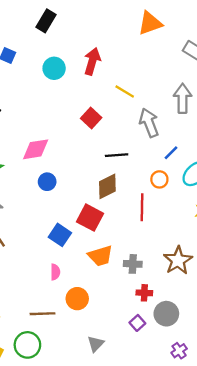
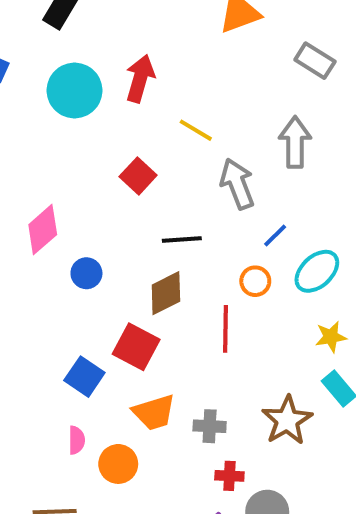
cyan circle: (54, 68) -> (75, 90), size x1.4
pink diamond: (36, 149) -> (43, 230), turned -32
blue circle: (47, 182) -> (86, 273), moved
orange circle: (77, 299) -> (118, 464), moved

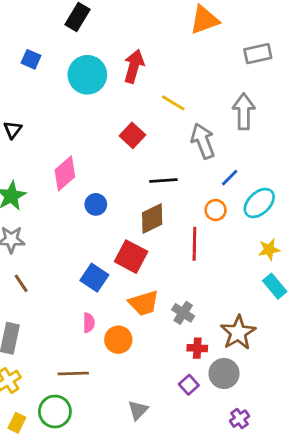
gray rectangle: (315, 61) -> (258, 54), turned -44
brown star: (287, 420) -> (238, 333), moved
gray cross: (210, 426) -> (183, 313), turned 30

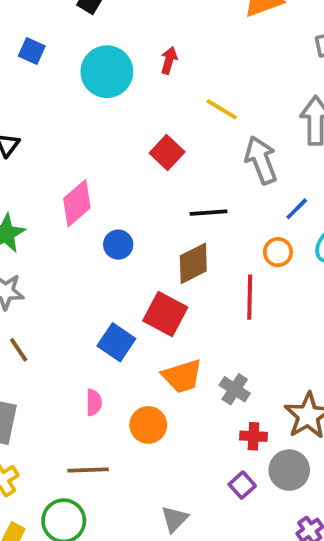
red arrow: (134, 66) -> (169, 60), size x0.6
pink semicircle: (89, 323) -> (94, 402), moved

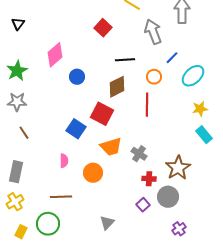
orange circle: (278, 252) -> (154, 77), moved

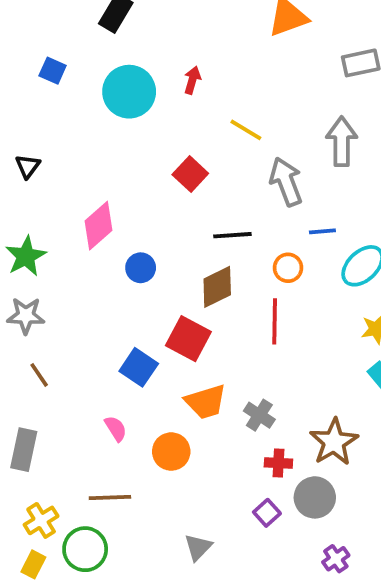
blue line: (172, 58) -> (322, 231), turned 40
pink semicircle: (64, 161) -> (116, 429), turned -32
yellow cross: (15, 202) -> (41, 520), moved

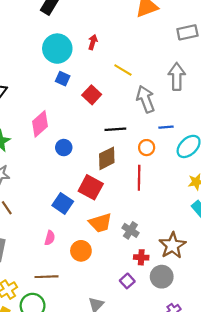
blue square: (53, 71) -> (63, 79), moved
pink semicircle: (116, 429) -> (50, 238), turned 48
purple square: (267, 513) -> (127, 281), moved

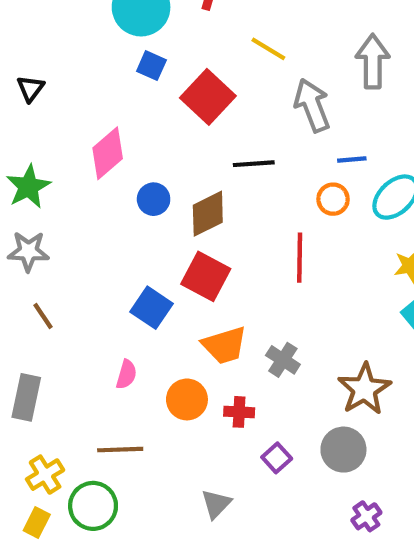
red square: (92, 95) -> (208, 97), size x1.4
orange circle: (147, 148) -> (333, 199), moved
brown diamond: (107, 158) -> (208, 214), moved
red cross: (141, 257) -> (239, 412), moved

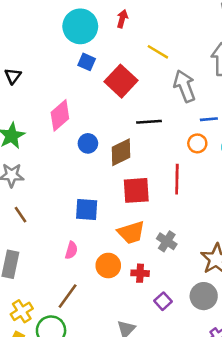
red square: (206, 276) -> (136, 190), moved, turned -32
blue square: (151, 308) -> (87, 210), turned -30
brown line: (120, 450) -> (68, 296), turned -52

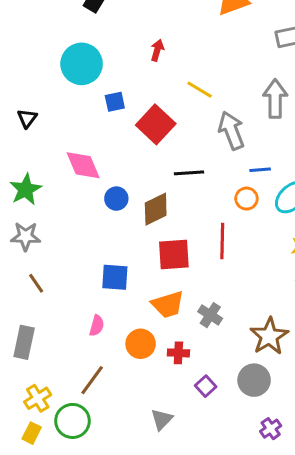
cyan circle: (80, 26) -> (82, 64), moved
blue square: (87, 62) -> (115, 102), turned -36
pink diamond: (60, 115) -> (83, 165), turned -72

